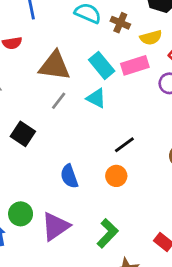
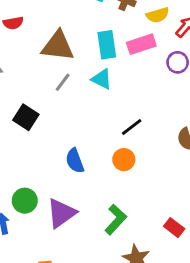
cyan rectangle: (102, 65) -> (107, 45), turned 32

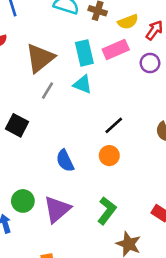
brown triangle: (58, 46) -> (40, 58), turned -40

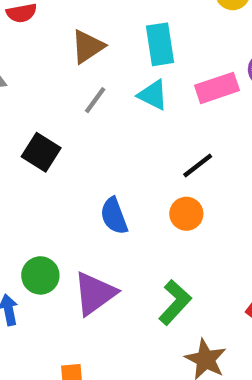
pink rectangle: (116, 50) -> (217, 88), moved
brown triangle: (40, 58) -> (88, 47), size x0.7

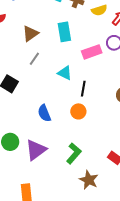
cyan triangle: (153, 95) -> (65, 73), moved
black line: (198, 165) -> (83, 89), turned -42

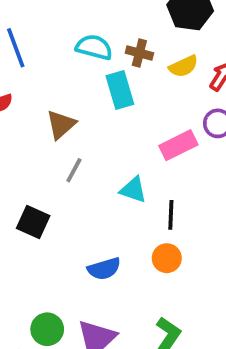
cyan rectangle: (64, 32) -> (120, 90), moved
blue semicircle: (44, 113) -> (104, 269), turned -78

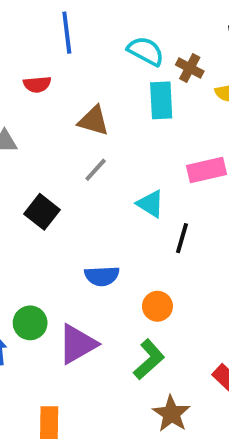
brown triangle: (61, 125) -> (94, 121), turned 44
orange circle: (167, 258) -> (157, 306), moved

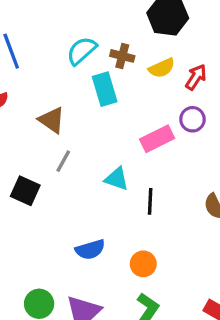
cyan semicircle: (146, 51) -> (82, 51), turned -56
brown triangle: (94, 121) -> (52, 120), turned 32
black square: (42, 212) -> (25, 191), moved

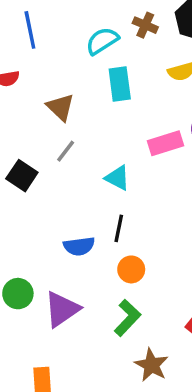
brown cross: (122, 56) -> (145, 25), moved
black line: (150, 201) -> (119, 228), moved

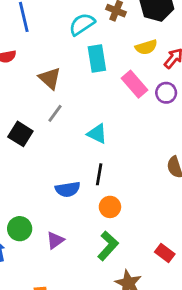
pink rectangle: (166, 143) -> (135, 84), moved, turned 68
purple triangle: (62, 309) -> (55, 240), size x0.6

